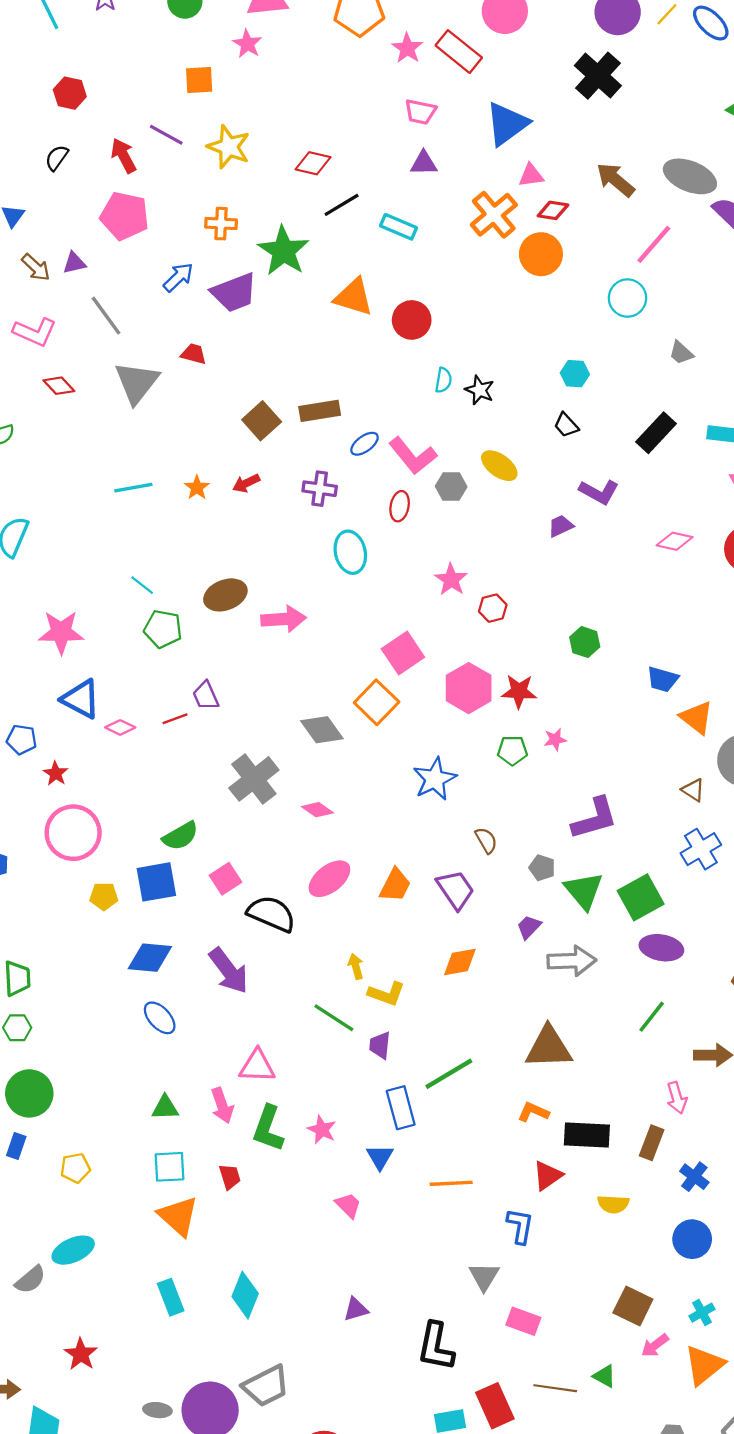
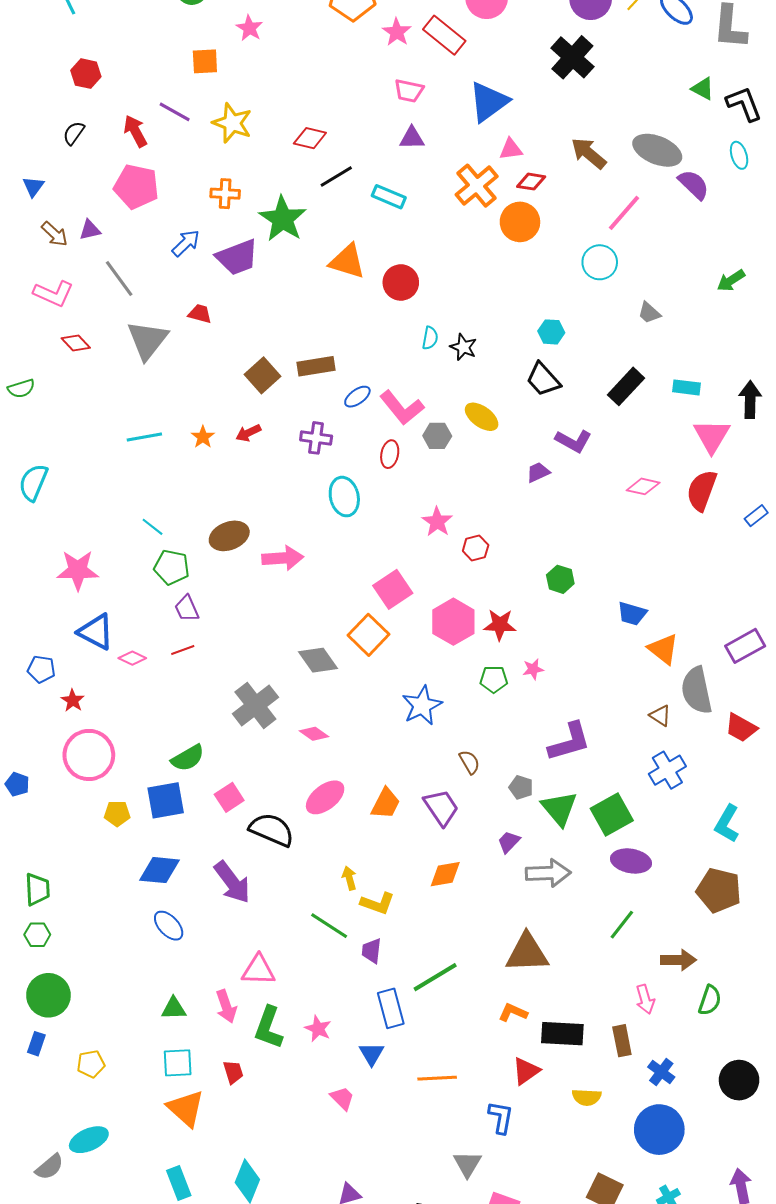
black trapezoid: (566, 425) -> (543, 379), size x1.5
purple trapezoid: (206, 696) -> (187, 609), moved
brown rectangle: (652, 1143) -> (622, 1041), turned -32
blue circle: (692, 1239) -> (659, 1130), size x1.4

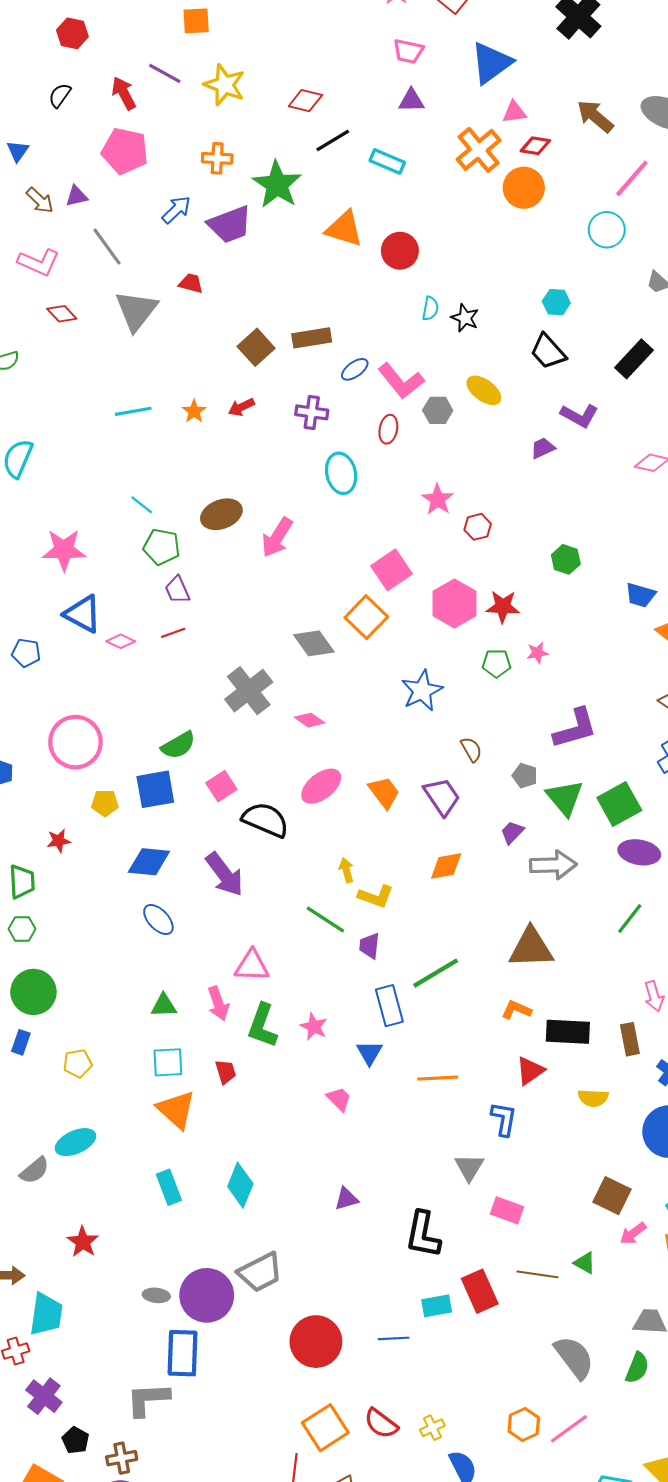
pink arrow: (283, 558) -> (277, 537), turned 126
red star: (73, 700) -> (59, 841), moved, turned 30
orange trapezoid: (386, 803) -> (384, 792), turned -64

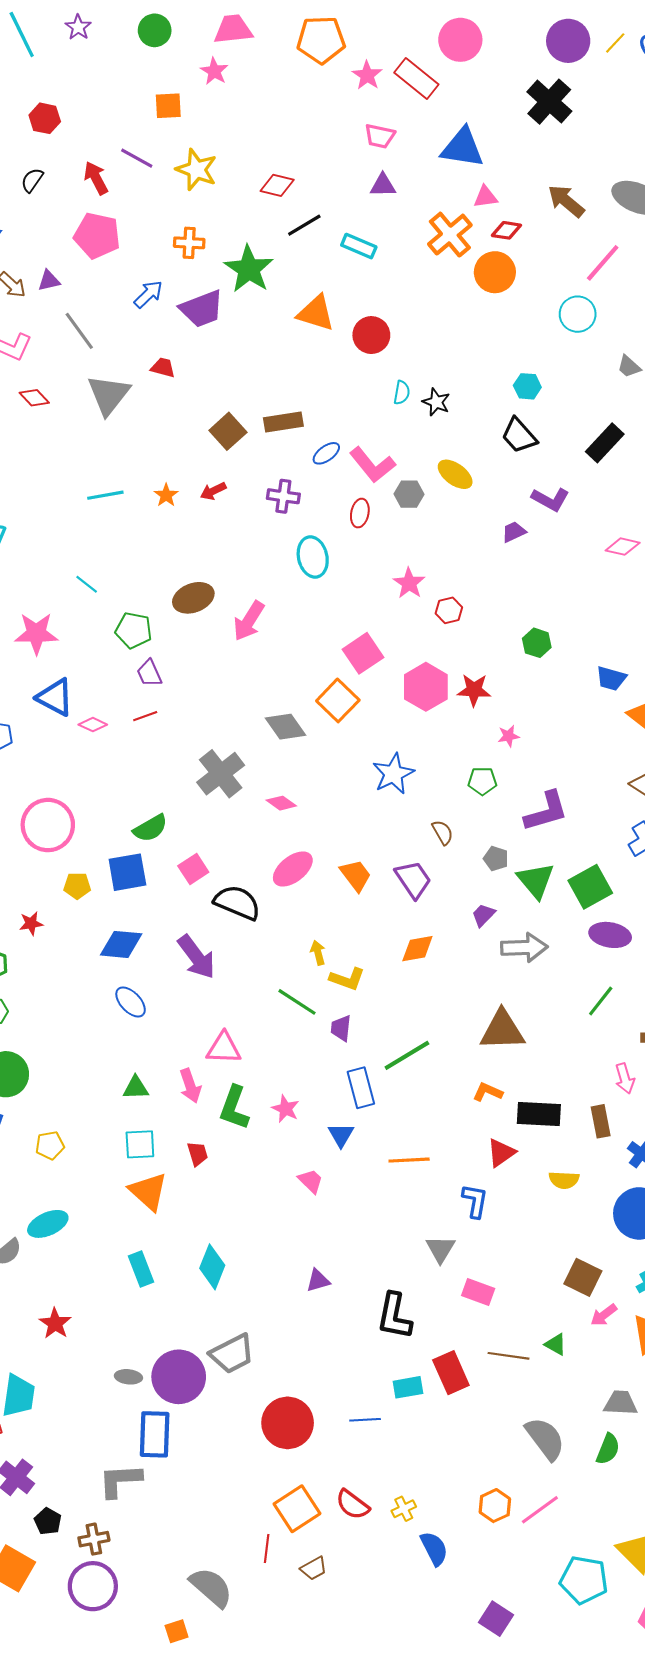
blue triangle: (491, 63) -> (462, 148), turned 45
cyan line: (142, 505) -> (87, 584), moved
green pentagon: (496, 663) -> (482, 781), moved

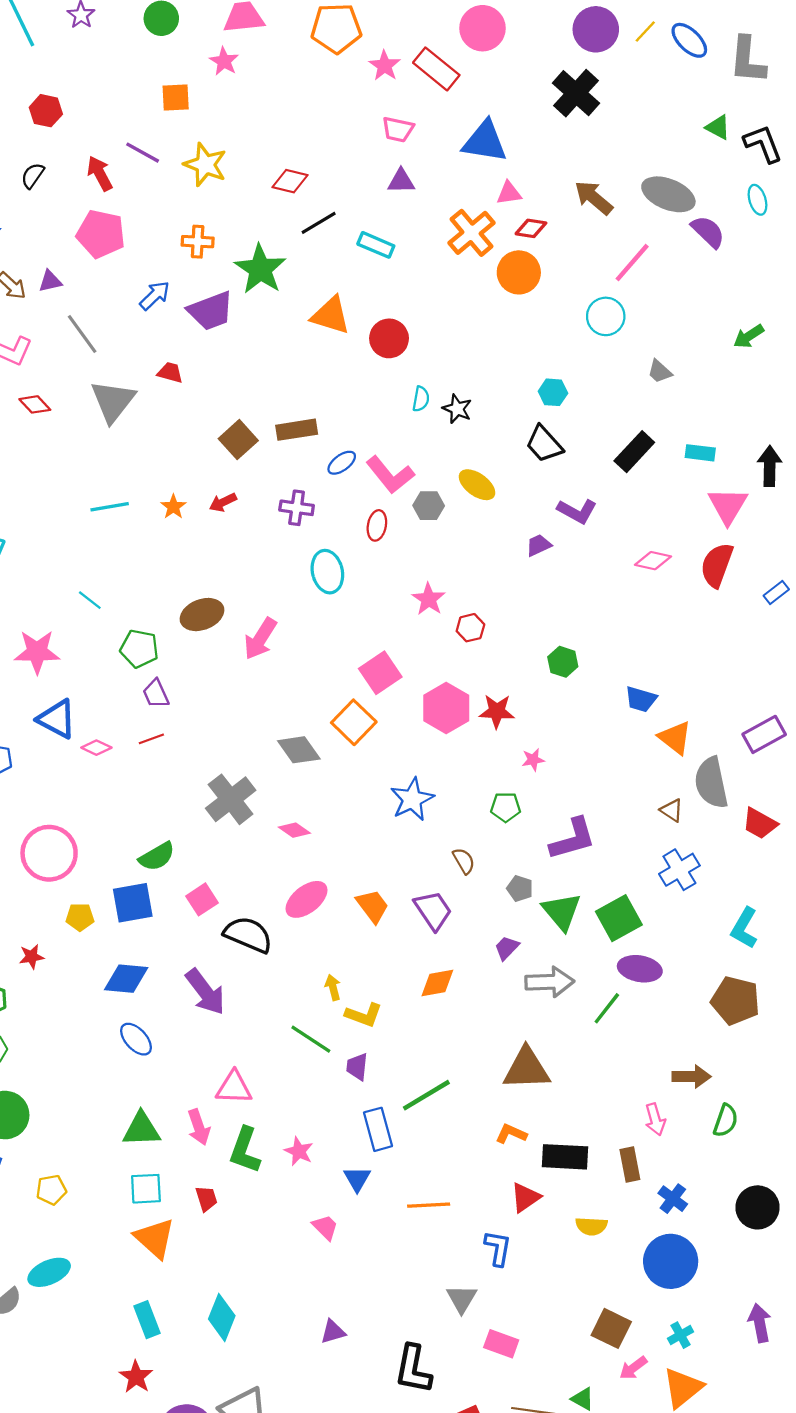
green line: (601, 1001) -> (607, 1008), moved
green triangle: (136, 1088) -> (142, 1129), size x1.4
red star: (55, 1323) -> (136, 1377), moved

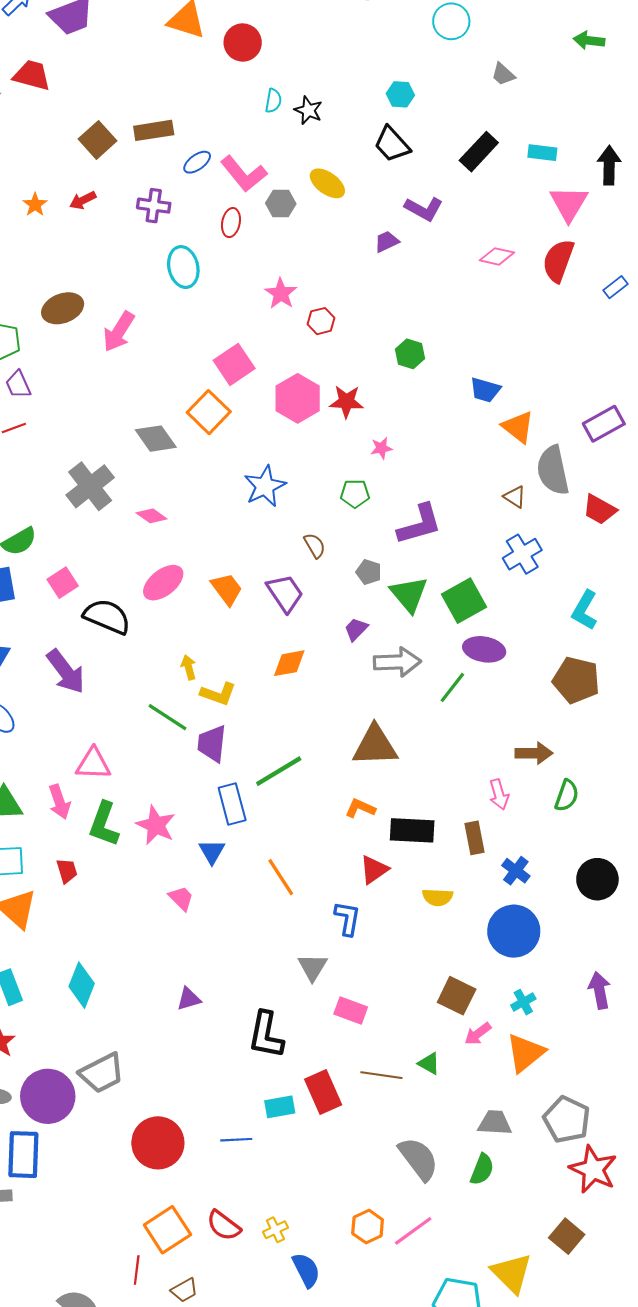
green arrow: (749, 336) -> (589, 40), turned 40
red trapezoid: (170, 373) -> (32, 75), size x1.5
purple trapezoid: (357, 1067) -> (212, 744), size x1.4
pink star: (299, 1151) -> (156, 825), size x1.4
orange line: (429, 1205) -> (281, 877), turned 60

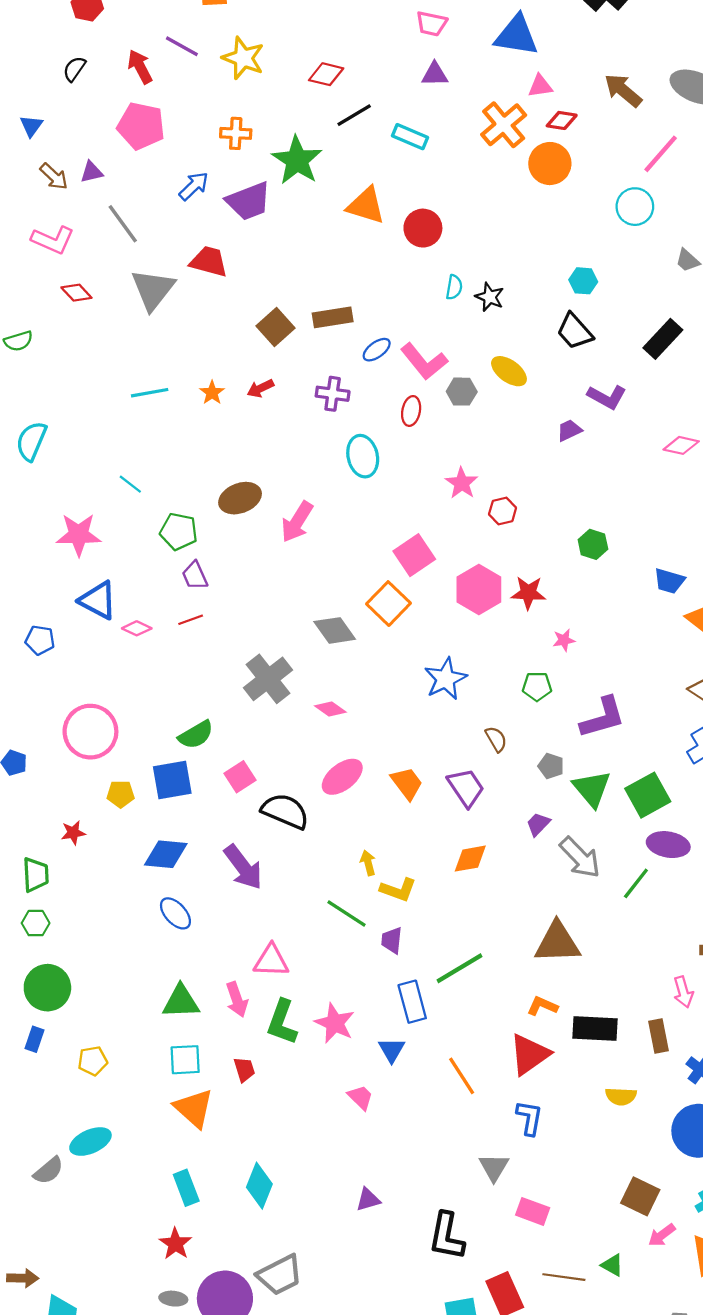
gray arrow: (397, 662) -> (580, 857), turned 48
purple trapezoid: (212, 744) -> (392, 940), size x0.7
red triangle: (374, 870) -> (529, 1054), moved, size x1.4

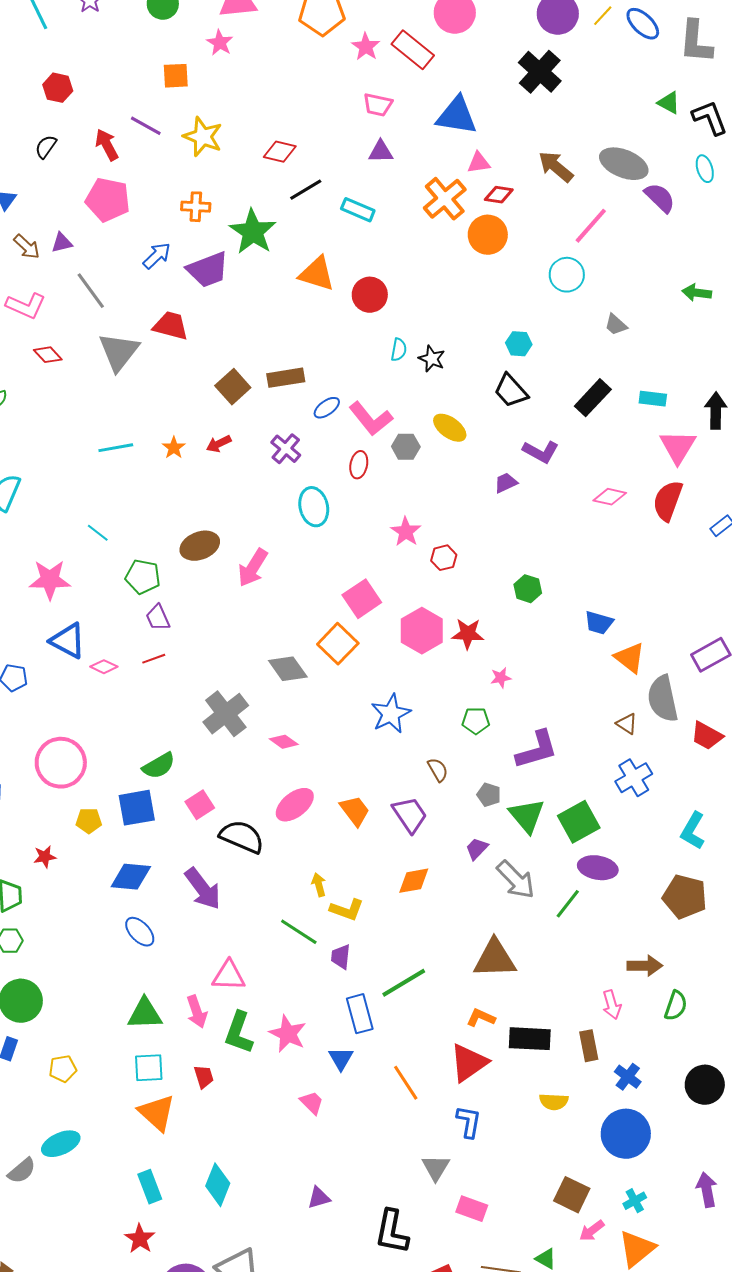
purple cross: (333, 394) -> (286, 449), turned 32

